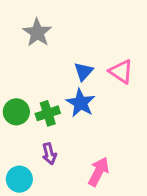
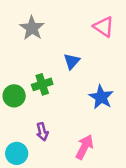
pink triangle: (121, 71) -> (104, 27), moved
blue star: (81, 103) -> (101, 97), moved
green cross: (48, 113) -> (42, 84), moved

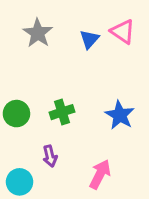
blue triangle: (72, 61) -> (89, 39), moved
green cross: (42, 84) -> (62, 112), moved

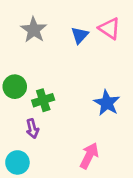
green cross: (62, 112) -> (43, 100), moved
green circle: (16, 114) -> (15, 87), moved
purple arrow: (50, 156) -> (32, 129), moved

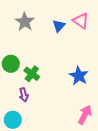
green cross: (43, 100) -> (32, 74), turned -35
pink arrow: (89, 156) -> (85, 115), moved

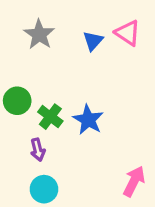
blue star: (79, 76) -> (88, 120), moved
cyan circle: (13, 120) -> (44, 189), moved

